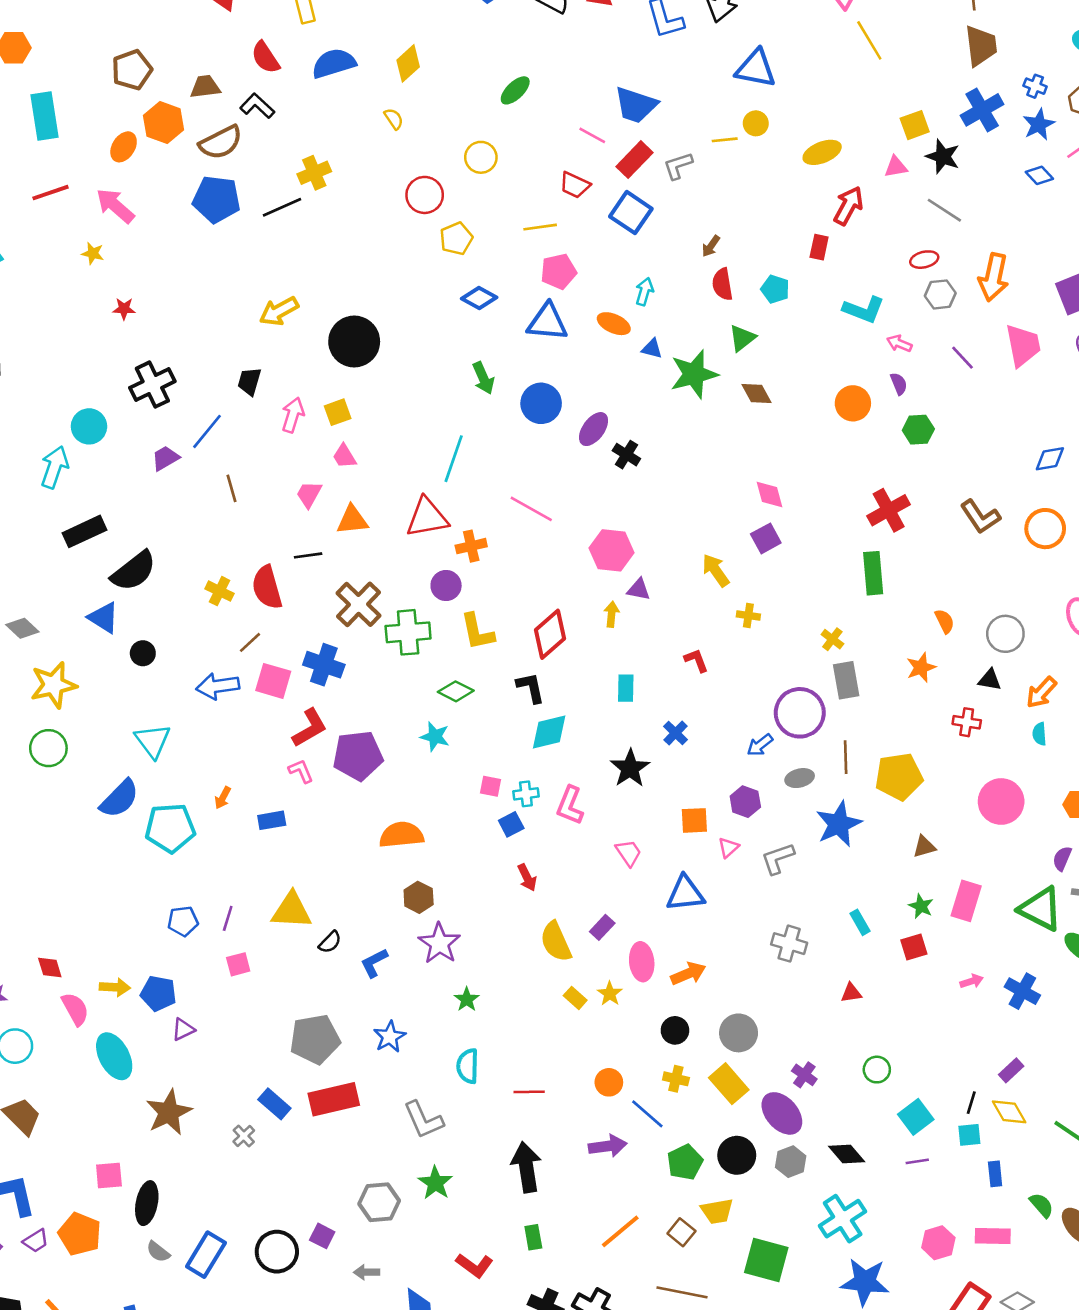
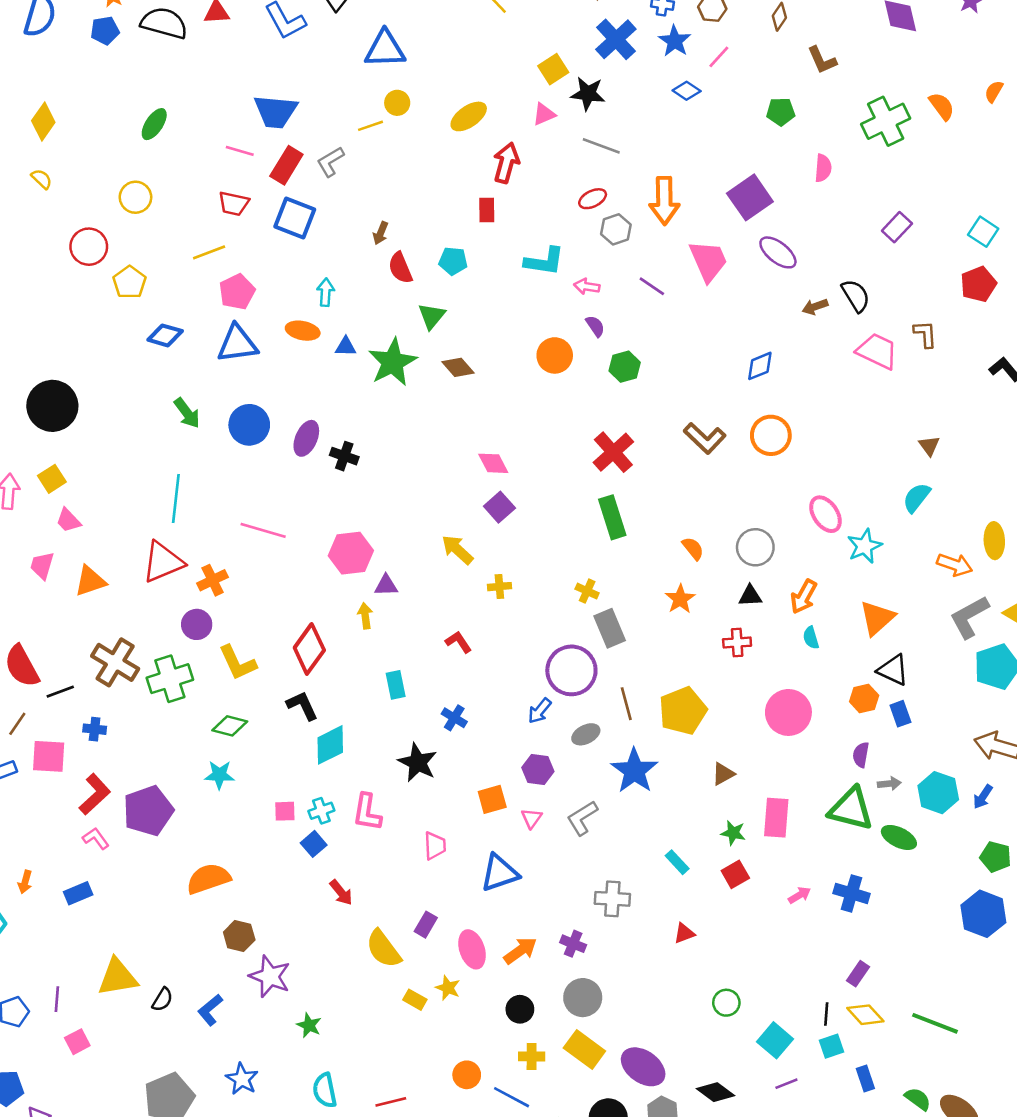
black line: (308, 555) -> (60, 692), moved
blue cross: (324, 665) -> (95, 729), size x0.6
pink trapezoid: (628, 853) -> (435, 846), turned 44
purple cross: (804, 1075) -> (573, 944), moved

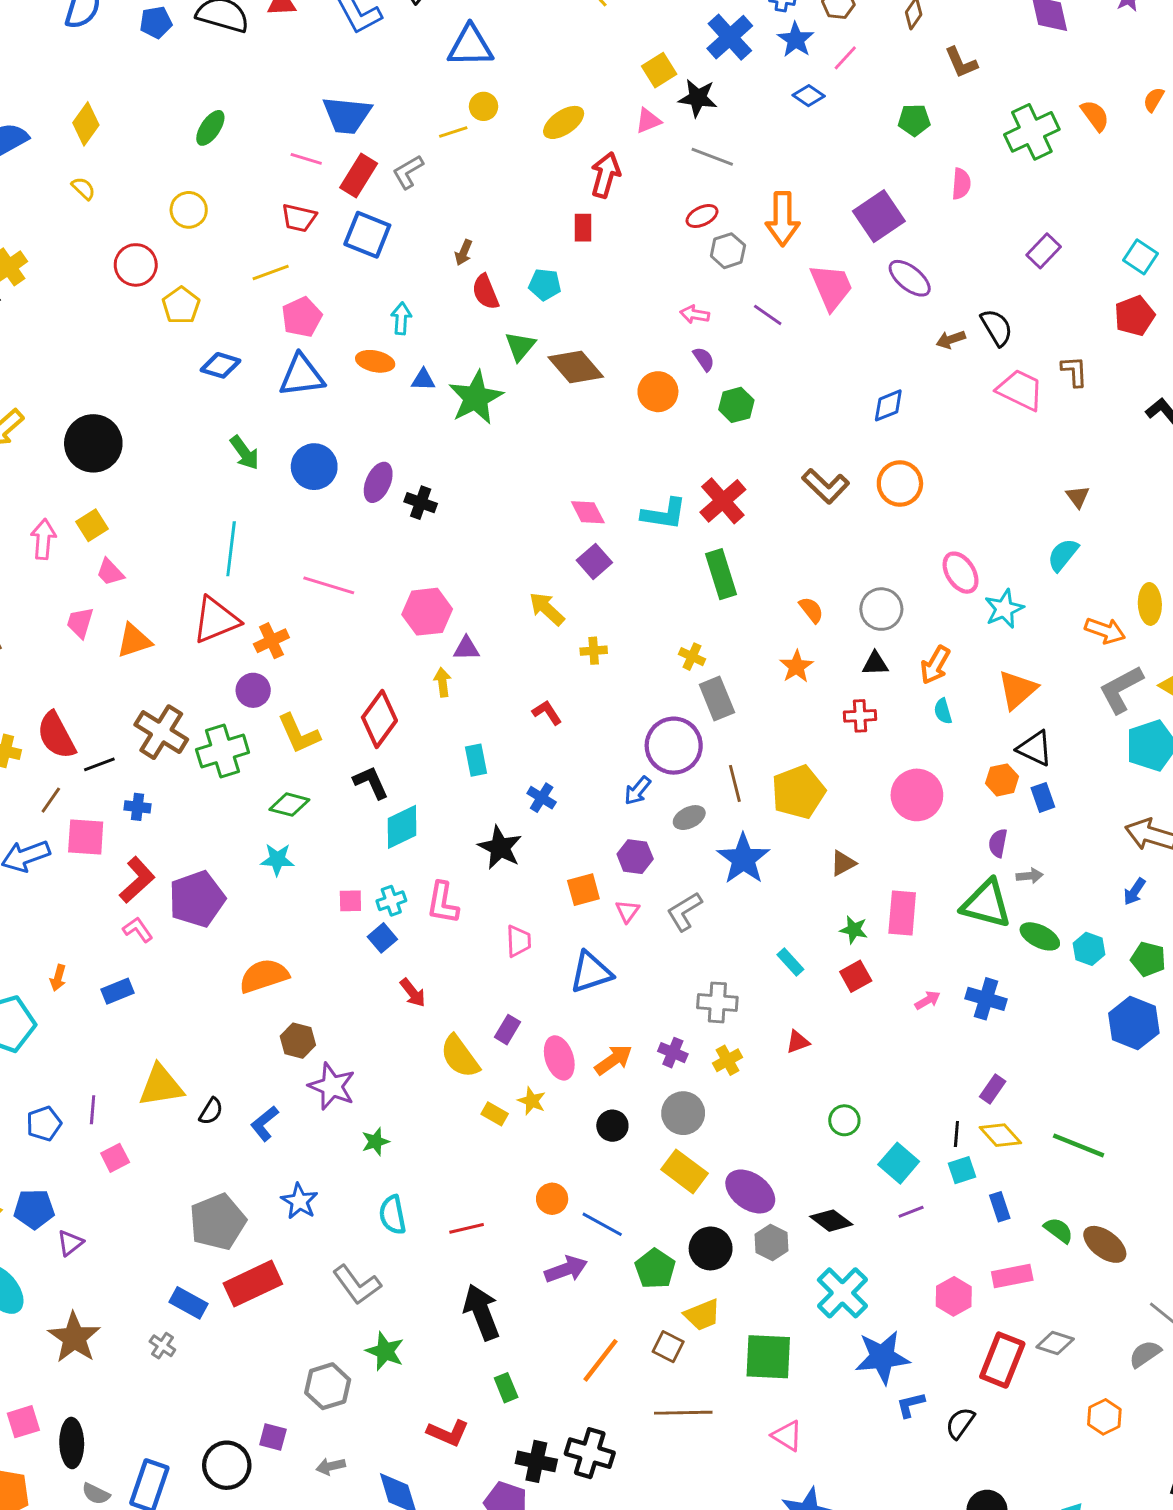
cyan L-shape: (544, 261) -> (664, 514), moved
brown diamond: (458, 367) -> (576, 367), moved, size x1.5
cyan hexagon: (938, 793) -> (1089, 949), moved, size x0.7
green star: (309, 1025) -> (375, 1142), turned 30
yellow cross: (532, 1056) -> (727, 1060), moved, turned -30

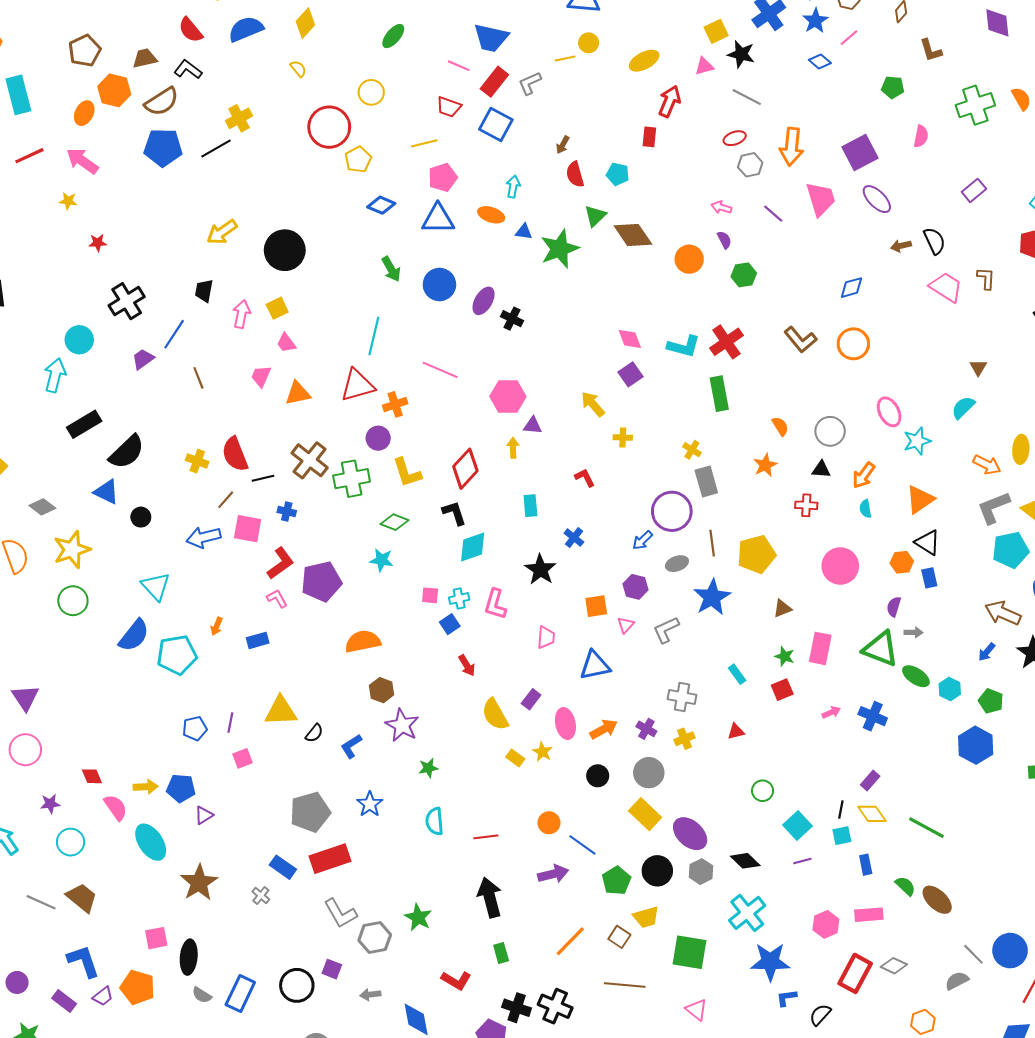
red circle: (136, 265) -> (329, 127), size x1.4
gray L-shape: (357, 1285) -> (340, 913), moved

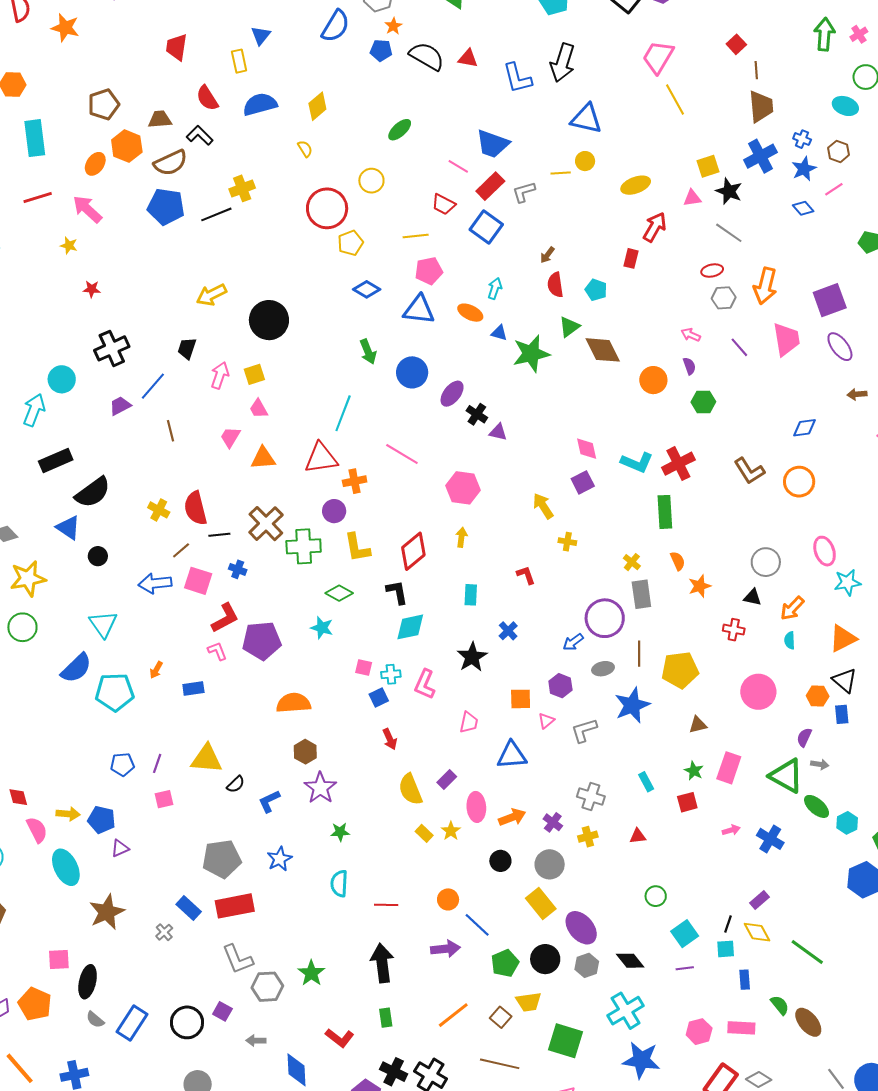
purple triangle: (533, 426) -> (498, 432), moved
orange semicircle: (780, 426) -> (678, 561), moved

